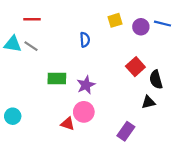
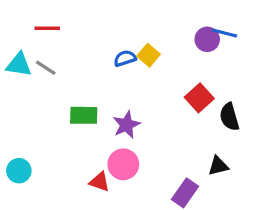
yellow square: (115, 20) -> (149, 55), moved, turned -32
blue line: (162, 24) -> (225, 33), moved
blue semicircle: (85, 40) -> (125, 58), turned -104
black triangle: (148, 102) -> (218, 166), moved

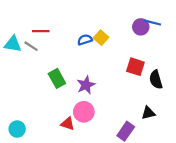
red line: (47, 28) -> (41, 31), moved
red square: (199, 98) -> (135, 67), turned -30
green rectangle: (84, 115) -> (57, 78), turned 60
cyan circle: (19, 171) -> (17, 129), moved

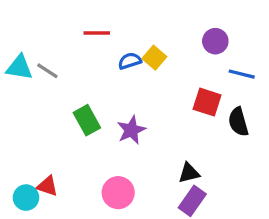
blue line: (153, 23) -> (242, 74), moved
red line: (41, 31) -> (97, 33), moved
pink circle: (84, 112) -> (118, 193), moved
black triangle: (148, 113) -> (189, 173), moved
red triangle: (68, 124) -> (47, 186), moved

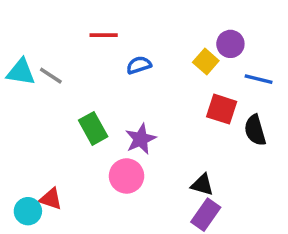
yellow square: (154, 58) -> (206, 62), moved
black triangle: (189, 173) -> (202, 185), turned 30
pink circle: (118, 193) -> (127, 176), moved

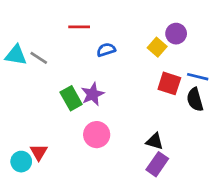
blue line: (259, 79) -> (198, 77), moved
purple star: (141, 139) -> (93, 94), moved
red triangle: (51, 199) -> (39, 152), turned 42

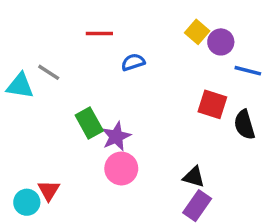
yellow square: (157, 47) -> (197, 32), moved
cyan triangle: (16, 55) -> (20, 86), moved
blue line: (198, 77) -> (248, 71), moved
purple star: (93, 94) -> (116, 136), moved

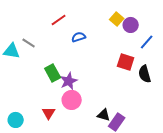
red line: (99, 34) -> (59, 20), turned -35
blue line: (248, 71) -> (147, 42), turned -63
black triangle: (194, 177) -> (104, 115), moved
red triangle: (49, 190) -> (49, 113), moved

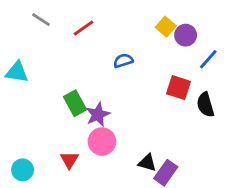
blue semicircle: (79, 37) -> (123, 61), moved
gray line: (29, 43) -> (41, 20), moved

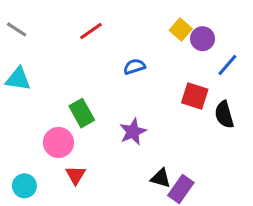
gray line: (41, 20) -> (17, 29), moved
purple star: (98, 115) -> (133, 132), moved
pink circle: (102, 141) -> (58, 142), moved

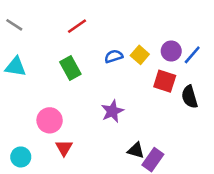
yellow square: (181, 29) -> (140, 55), moved
purple circle: (203, 39) -> (171, 51), moved
green rectangle: (82, 113) -> (70, 68), moved

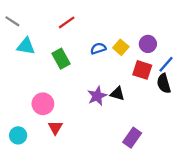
blue line: (192, 55) -> (166, 64), moved
cyan triangle: (16, 67) -> (26, 46), moved
black triangle: (136, 150) -> (117, 94), moved

